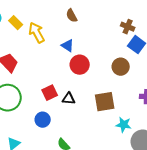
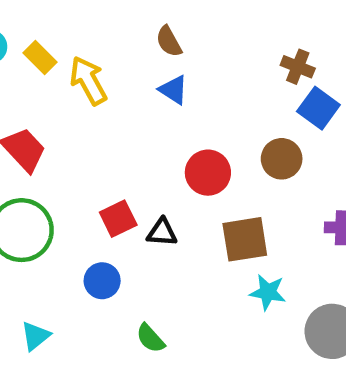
blue triangle: (68, 46) -> (173, 90), moved
red circle: (80, 65) -> (208, 173), moved
cyan star: (124, 125) -> (268, 292), moved

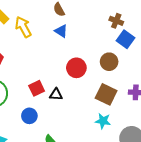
brown square: (245, 239) -> (106, 94), moved, turned 35

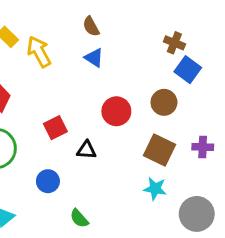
red square: (37, 88) -> (55, 128), moved

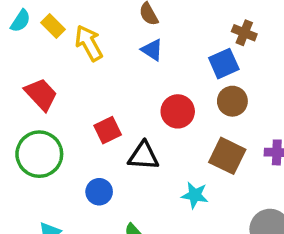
blue square: (188, 70) -> (224, 64), moved, turned 30
black triangle: (87, 150) -> (144, 156), size x1.4
cyan star: (155, 189) -> (195, 195), moved

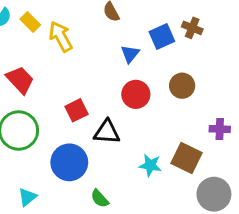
blue triangle: (152, 50) -> (130, 54), moved, turned 36
blue square: (224, 64) -> (162, 36), moved
brown square: (227, 156) -> (186, 158), moved
blue circle: (99, 192) -> (69, 162), size x1.6

